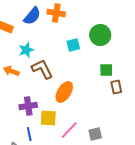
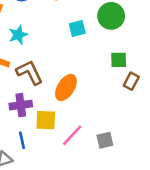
brown L-shape: (42, 69) -> (30, 72), moved
brown rectangle: (116, 87) -> (131, 81), turned 40

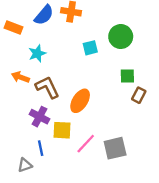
purple cross: (21, 105) -> (39, 117), turned 36
gray square: (105, 140) -> (115, 148), size x1.5

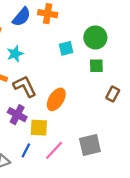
green square: (127, 76) -> (96, 66), moved
pink line: (86, 144) -> (54, 150), moved
blue line: (41, 148) -> (26, 150), moved, turned 40

